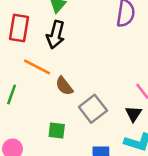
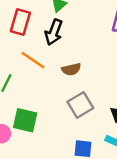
brown semicircle: (64, 86) -> (71, 69), moved, turned -72
green square: (57, 131) -> (25, 120), moved, size x1.5

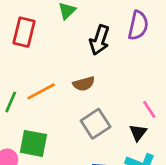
black arrow: (54, 32) -> (99, 40), moved
orange line: (33, 60) -> (41, 91), moved, turned -60

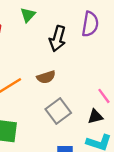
black triangle: (138, 133) -> (95, 117), turned 42

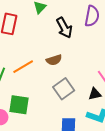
black arrow: (57, 39) -> (64, 28), turned -45

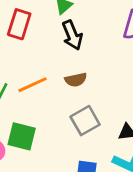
black arrow: (64, 28) -> (72, 35), moved

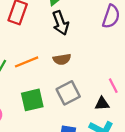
green square: (22, 136) -> (32, 100), moved, turned -30

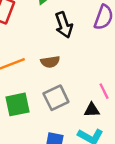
black arrow: (61, 23) -> (64, 25), moved

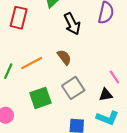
brown semicircle: (50, 62) -> (64, 57), turned -112

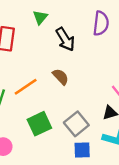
gray square: (73, 88) -> (76, 124), moved

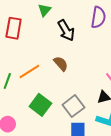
green square: (39, 124) -> (40, 105), turned -30

